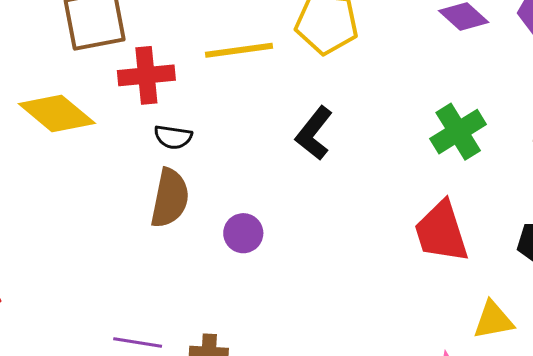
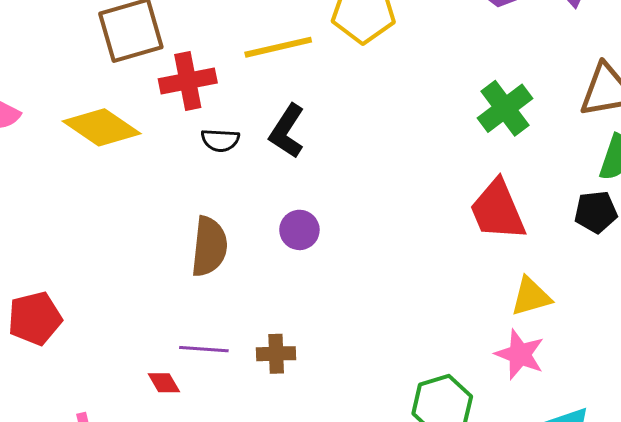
black L-shape: (314, 133) -> (287, 131), moved
brown semicircle: (170, 198) -> (209, 247), moved
yellow triangle: (493, 320) -> (531, 297), moved

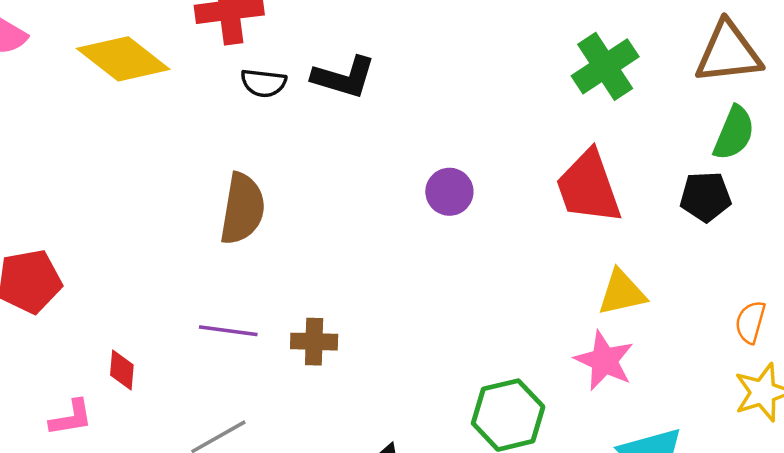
black L-shape: (287, 131) -> (344, 77), turned -110
purple circle: (299, 230) -> (449, 192), moved
red diamond: (164, 383) -> (122, 370), moved, turned 32

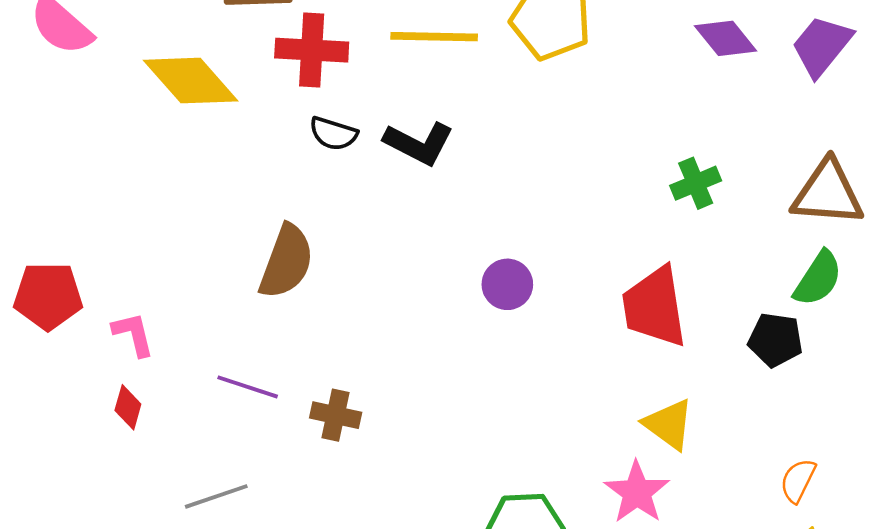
green cross: (605, 66) -> (696, 183), size x0.7
yellow triangle: (622, 293) -> (669, 424), turned 38
pink L-shape: (71, 418) -> (133, 334), moved, turned -105

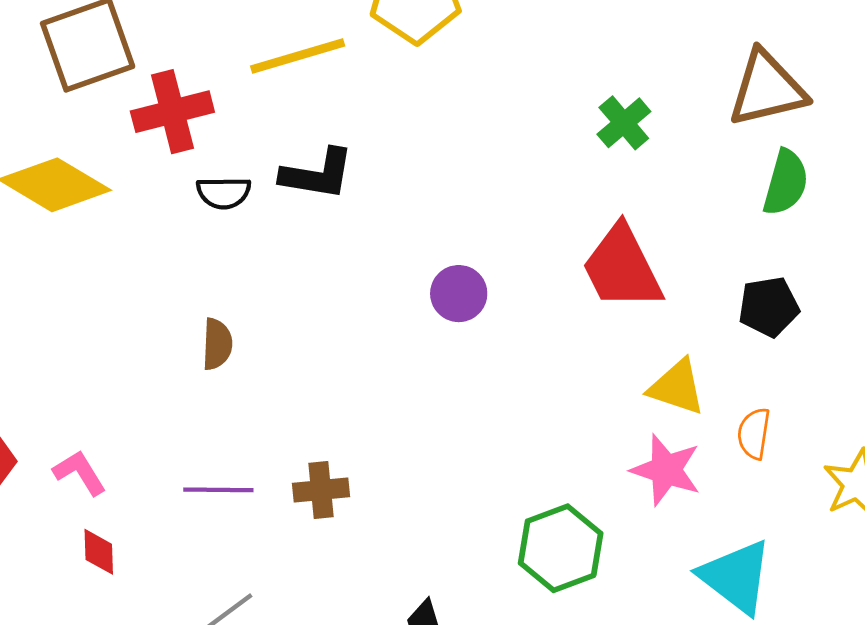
brown semicircle: (286, 262) -> (217, 344), size x0.6
black pentagon: (775, 340) -> (769, 307), moved
orange semicircle: (798, 480) -> (754, 434), moved

